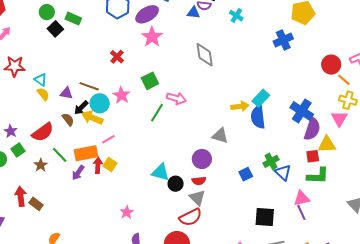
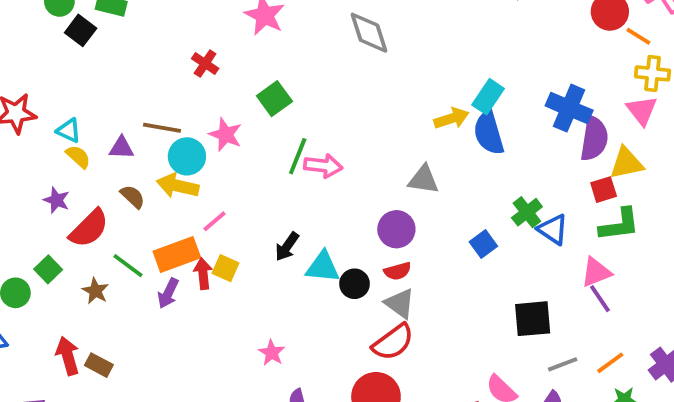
pink arrow: (176, 98) -> (323, 166), moved
black arrow: (81, 108) -> (287, 247), moved
purple star: (11, 131) -> (56, 200), moved

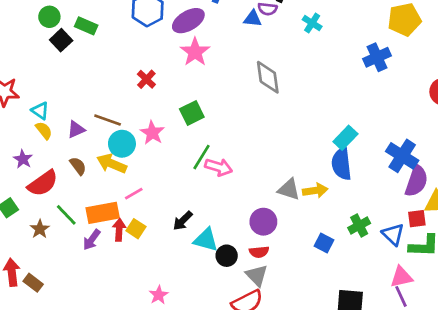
yellow arrow: (451, 118) -> (315, 191), moved
purple triangle: (121, 148) -> (76, 129), turned -36
blue triangle: (553, 229) -> (393, 234), moved
blue square: (483, 244) -> (324, 243), turned -36

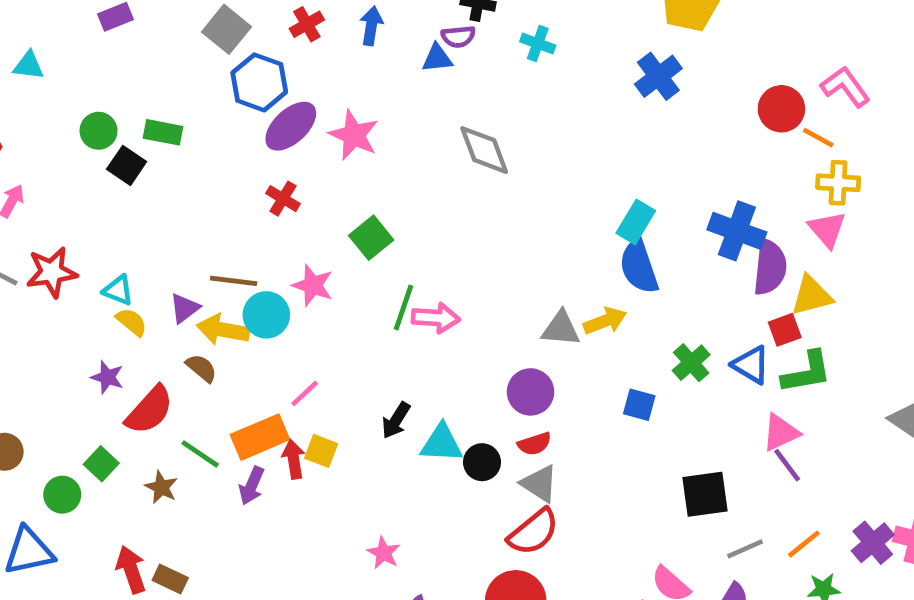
purple ellipse: (188, 21) -> (291, 126), moved
yellow arrow: (112, 164) -> (223, 330), moved

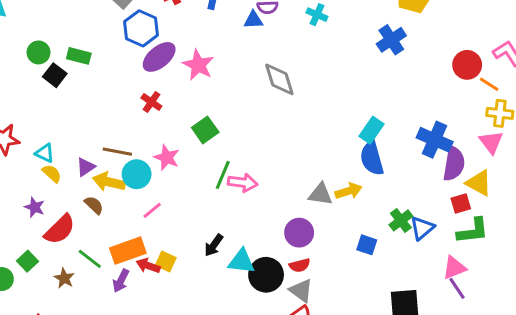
yellow triangle: (811, 296) -> (479, 183), turned 40
blue triangle: (751, 365) -> (422, 228), moved, turned 45
pink line: (305, 393) -> (152, 210), moved
red arrow: (294, 459) -> (148, 266), turned -65
black circle: (482, 462) -> (266, 275), size x1.5

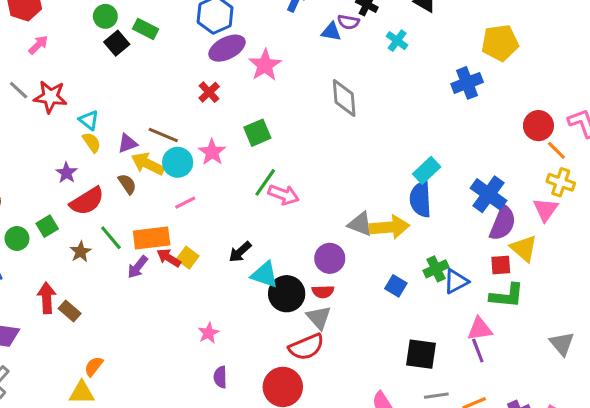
yellow arrow: (349, 191) -> (389, 227), size x1.4

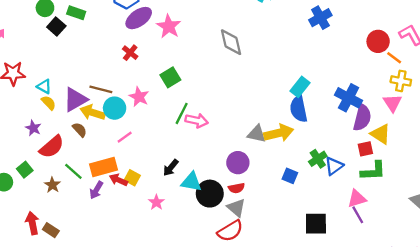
purple triangle: (127, 143) -> (75, 100), size x1.6
pink star: (208, 333) -> (156, 202), moved

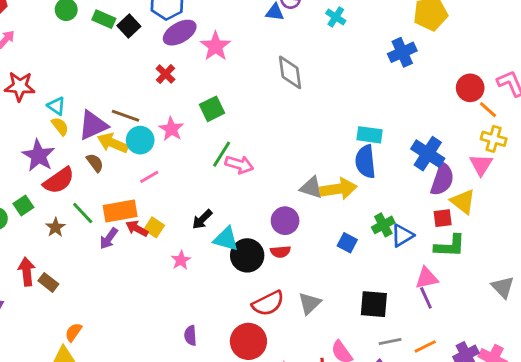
black square: (56, 26) -> (129, 26), moved
cyan rectangle: (300, 87) -> (370, 135), turned 54
purple star: (33, 128) -> (38, 156), size x1.6
gray triangle: (236, 208) -> (310, 303), moved, turned 30

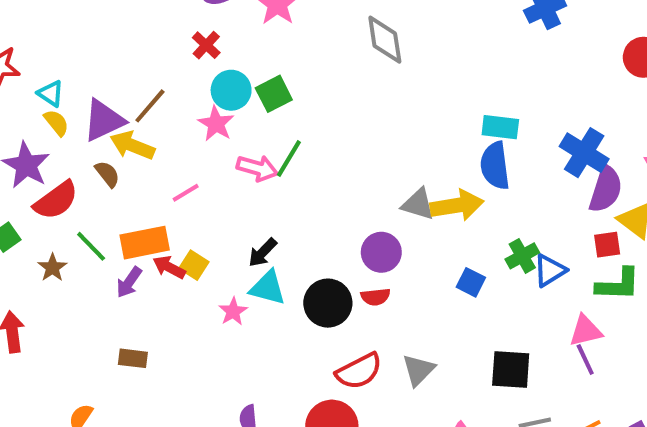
brown line: (125, 116) -> (150, 106), turned -68
cyan circle: (140, 140) -> (231, 90), moved
pink arrow: (239, 165) -> (257, 168), moved
cyan triangle: (226, 239) -> (268, 288), moved
brown rectangle: (48, 282) -> (133, 358), moved, turned -30

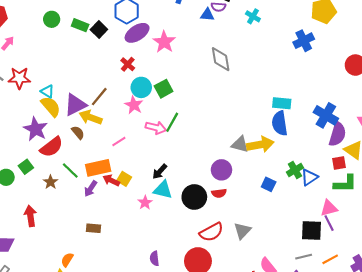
yellow semicircle: (56, 123) -> (51, 107), size x1.5
black square: (511, 370) -> (312, 231), moved

